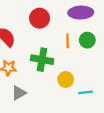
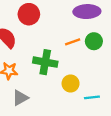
red circle: (40, 18) -> (29, 14), moved
orange line: (68, 41) -> (73, 42), turned 72

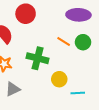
orange line: (73, 42) -> (64, 42), turned 48

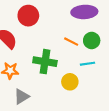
cyan line: (78, 93) -> (88, 64), moved

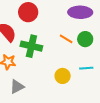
green cross: (45, 62) -> (31, 46), moved
cyan line: (88, 64) -> (86, 68), moved

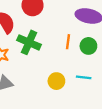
orange line: (66, 39) -> (68, 42), turned 56

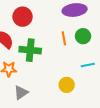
yellow circle: (56, 81) -> (67, 85), moved

